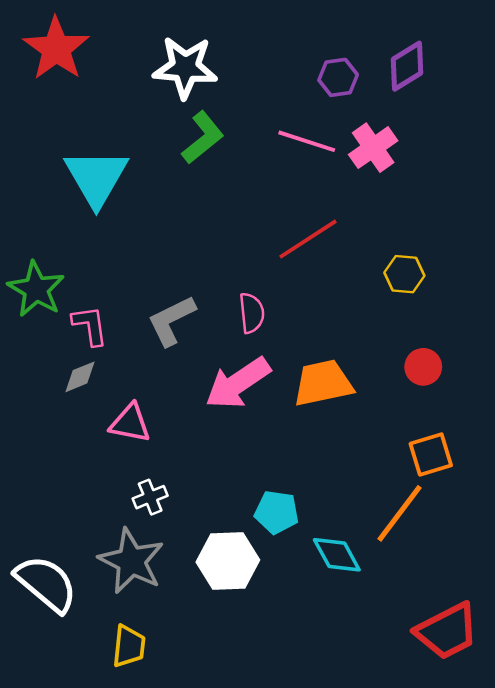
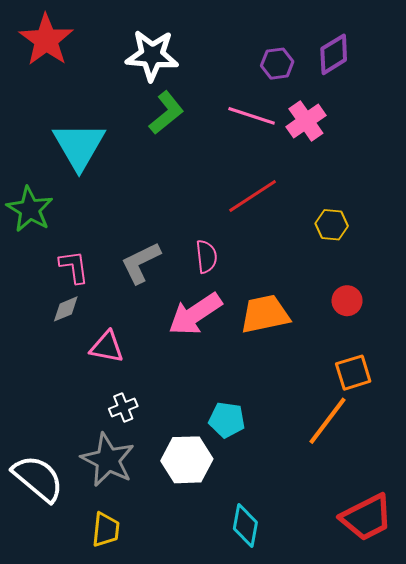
green star: (36, 289) -> (30, 209), moved
cyan diamond: (337, 555) -> (245, 526), moved, turned 39

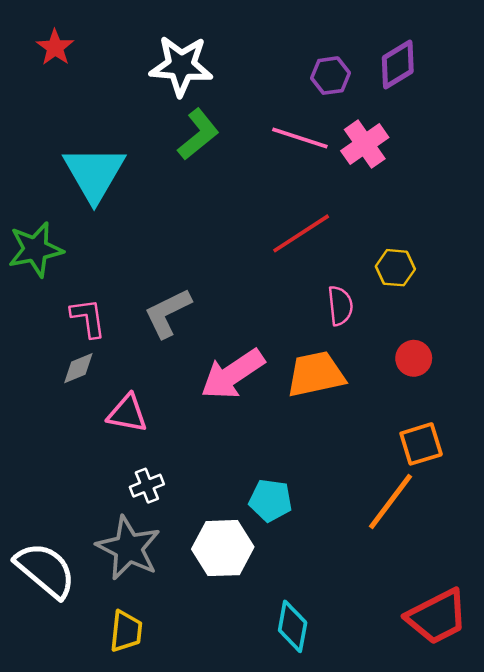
red star: (46, 40) -> (55, 47), size x0.6
green star: (30, 209) -> (35, 249), turned 30
pink semicircle: (206, 257) -> (340, 306), moved

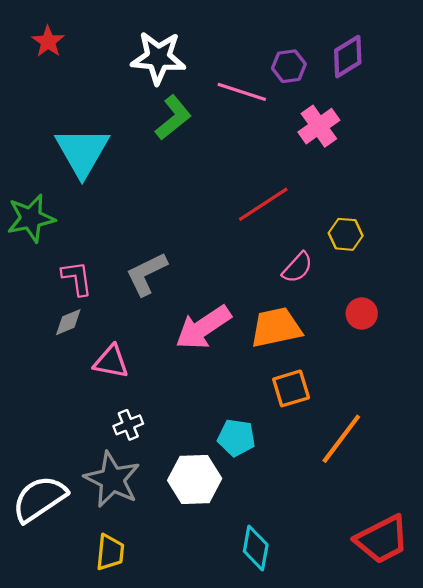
pink line: (300, 138) -> (242, 92), moved
pink semicircle: (340, 306) -> (297, 267), turned 48
orange square: (421, 444) -> (291, 388), moved
white semicircle: (45, 570) -> (39, 499), turned -74

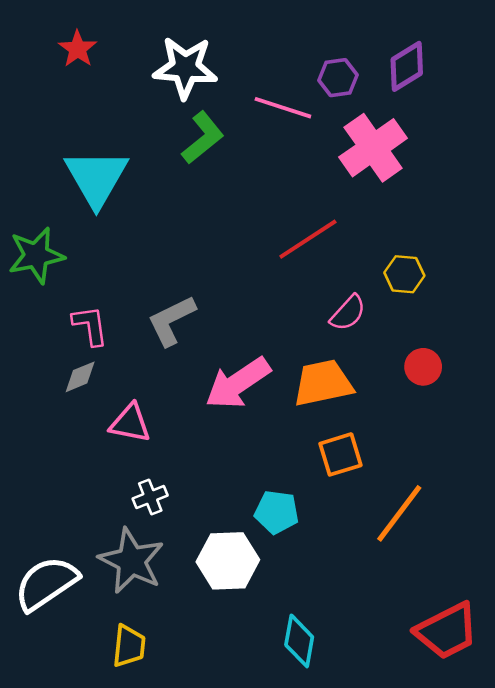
red star: (48, 42) -> (78, 49), moved
pink cross: (319, 126) -> (373, 148), size x1.4

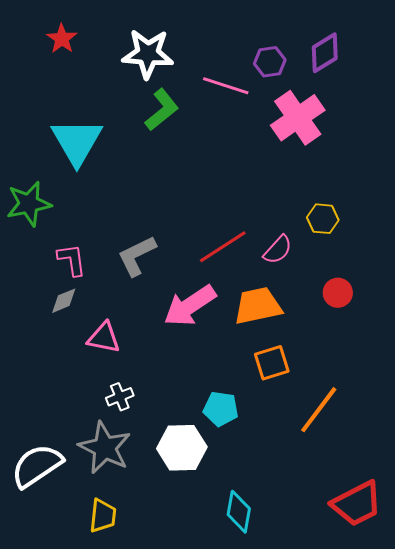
red line: (308, 239) -> (223, 247), moved

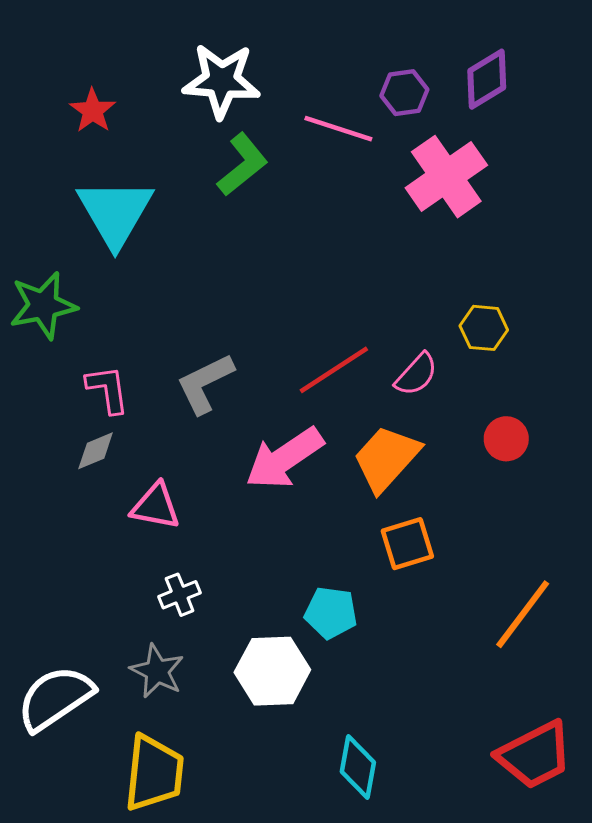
red star: (62, 39) -> (93, 111), moved
orange trapezoid: (258, 306) -> (386, 458), turned -36
orange line: (319, 410) -> (523, 614), moved
gray star: (105, 448) -> (157, 671), size x0.7
yellow trapezoid: (103, 516) -> (154, 773), size x1.5

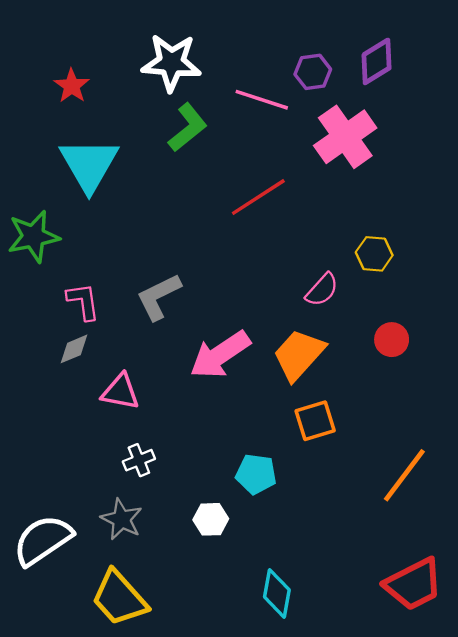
red line: (334, 370) -> (258, 197), moved
white hexagon: (272, 671) -> (211, 519), size x0.6
yellow trapezoid: (154, 773) -> (119, 598), turned 132

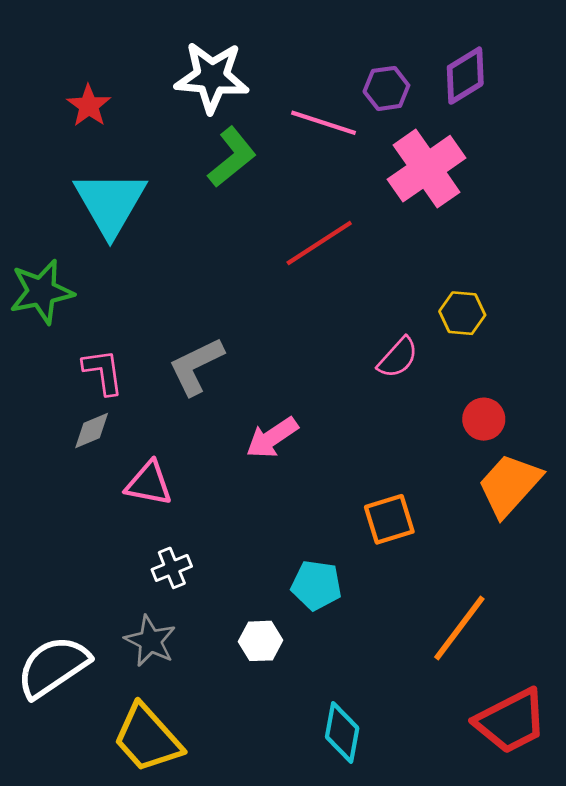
pink arrow: (220, 355) -> (272, 438), size x0.7
orange trapezoid: (299, 355) -> (510, 485), moved
orange line: (404, 475) -> (459, 628), moved

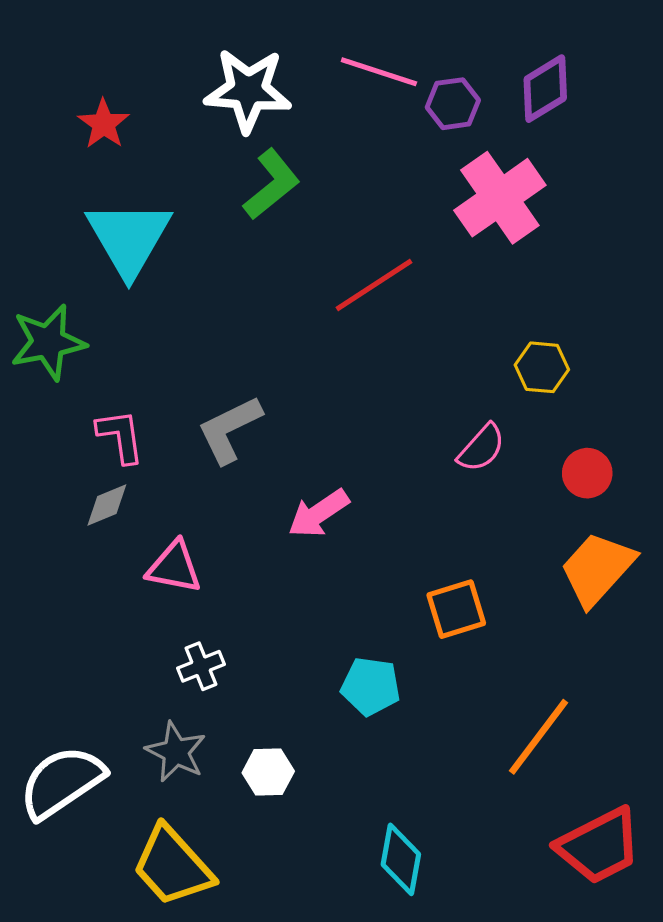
pink line: (323, 123) -> (379, 72), moved
pink semicircle: (398, 358) -> (481, 448), moved
red circle: (484, 419) -> (587, 473), moved
white hexagon: (260, 641) -> (268, 772), moved

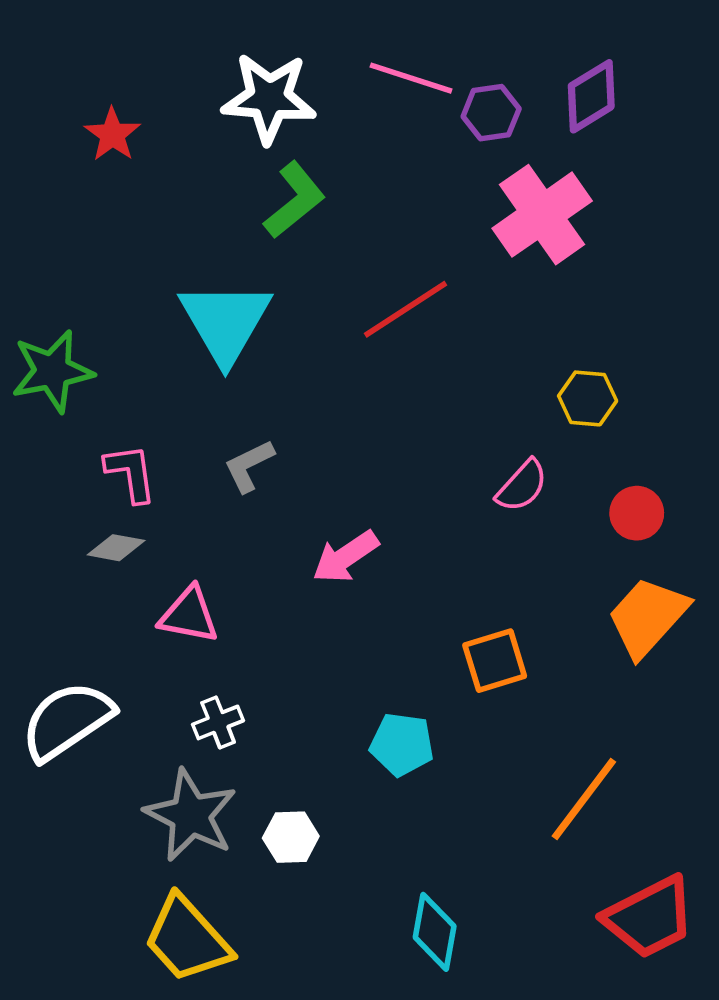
cyan triangle: (129, 238) -> (225, 322), moved
gray L-shape: (230, 429) -> (249, 466), size x0.7
gray diamond: (107, 505) -> (116, 548), turned 33
gray star: (176, 752) -> (191, 815), size x1.4
white semicircle: (62, 782) -> (67, 721), moved

